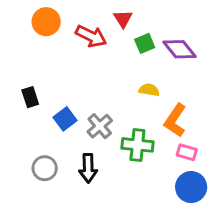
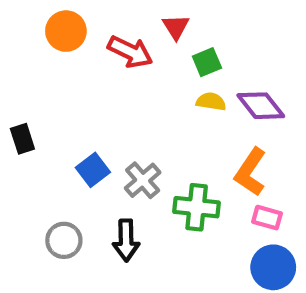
purple diamond: (180, 49) -> (261, 106), moved
yellow semicircle: (149, 90) -> (211, 102), moved
black rectangle: (30, 97) -> (22, 139), moved

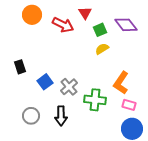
yellow semicircle: (211, 102) -> (102, 49), turned -40
purple diamond: (261, 106) -> (126, 25), moved
black rectangle: (22, 139) -> (20, 67), moved

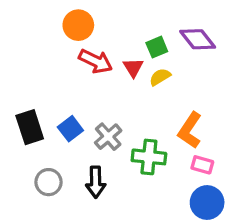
red triangle: (85, 13) -> (133, 68), moved
orange circle: (32, 15) -> (78, 25), moved
red arrow: (63, 25) -> (96, 61), moved
black rectangle: (20, 67) -> (30, 127), moved, size x1.5

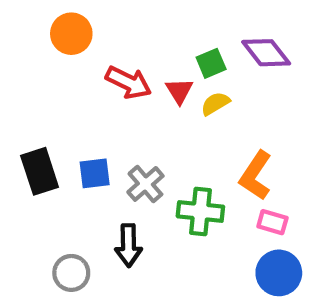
orange circle: (78, 25) -> (71, 34), moved
blue square: (70, 129) -> (95, 173), turned 30
gray circle: (49, 182) -> (71, 273), moved

